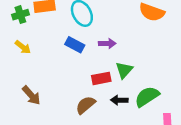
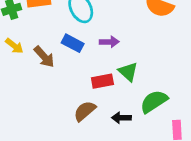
green triangle: (124, 70) -> (128, 72), turned -30
brown arrow: (31, 95) -> (44, 57), moved
black arrow: (119, 100) -> (121, 118), moved

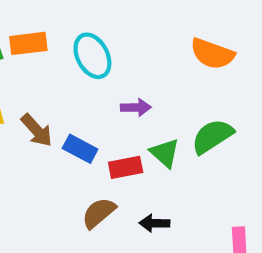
blue rectangle: (73, 43) -> (80, 149), moved
green semicircle: (154, 101) -> (212, 136), moved

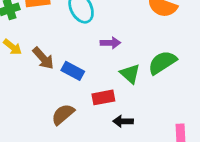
red rectangle: (126, 167) -> (103, 97), moved
brown semicircle: (99, 213) -> (63, 114), moved

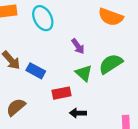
purple arrow: (110, 43) -> (78, 46), moved, turned 56
brown semicircle: (63, 114) -> (16, 107), moved

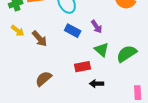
green semicircle: (111, 64) -> (127, 54), moved
blue rectangle: (36, 71) -> (73, 31), moved

